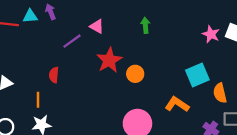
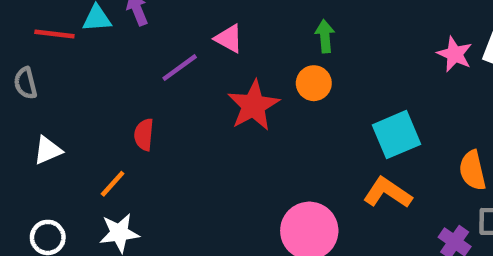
orange circle: (135, 74) -> (314, 83), moved
cyan square: (197, 75) -> (396, 135), moved
orange line: (38, 100) -> (113, 184), turned 42

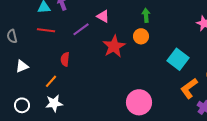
red line: (54, 34) -> (46, 30), moved
cyan square: (396, 135) -> (178, 59), turned -30
orange L-shape: (388, 193) -> (189, 88), moved, turned -70

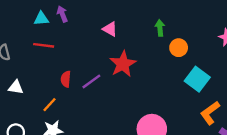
purple line: (81, 29) -> (91, 81), moved
orange circle: (141, 36) -> (179, 48), moved
white triangle: (22, 66) -> (16, 87), turned 32

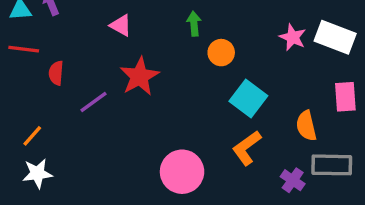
red semicircle: (66, 79) -> (56, 73), moved
orange L-shape: (210, 113) -> (247, 148), moved

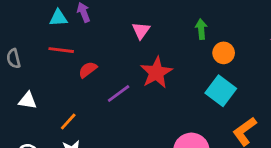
pink triangle: (121, 25) -> (141, 30), turned 36
red semicircle: (56, 73) -> (88, 70), turned 48
cyan square: (248, 99) -> (221, 91), moved

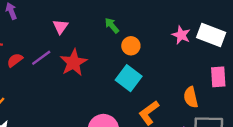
green arrow: (201, 29) -> (112, 25), turned -35
purple line: (119, 94) -> (41, 58), moved

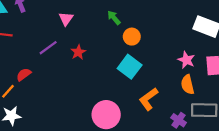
pink star: (181, 35) -> (186, 60), moved
red semicircle: (15, 60) -> (24, 74), moved
red star: (74, 63) -> (78, 52), size x0.6

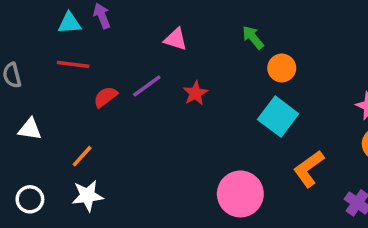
pink triangle: (66, 19) -> (176, 39), turned -48
red semicircle: (24, 74) -> (105, 97), moved

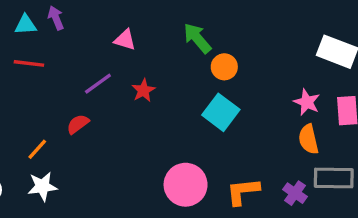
green arrow: (253, 37) -> (197, 38), size x1.4
red semicircle: (105, 97) -> (78, 124), moved
orange L-shape: (309, 169) -> (243, 191), moved, turned 30

